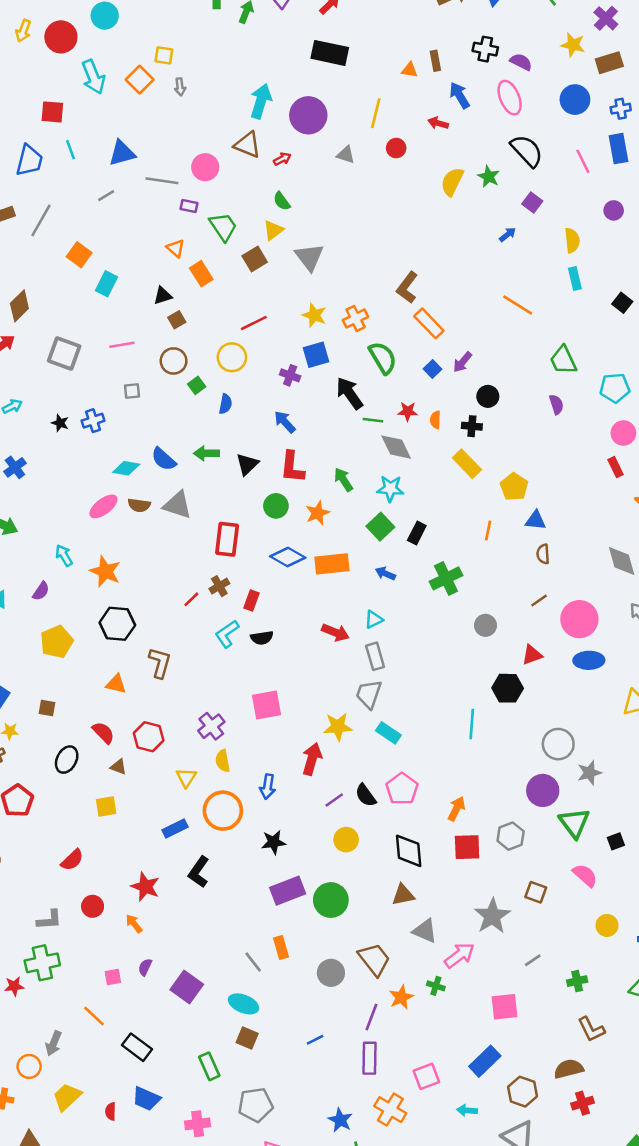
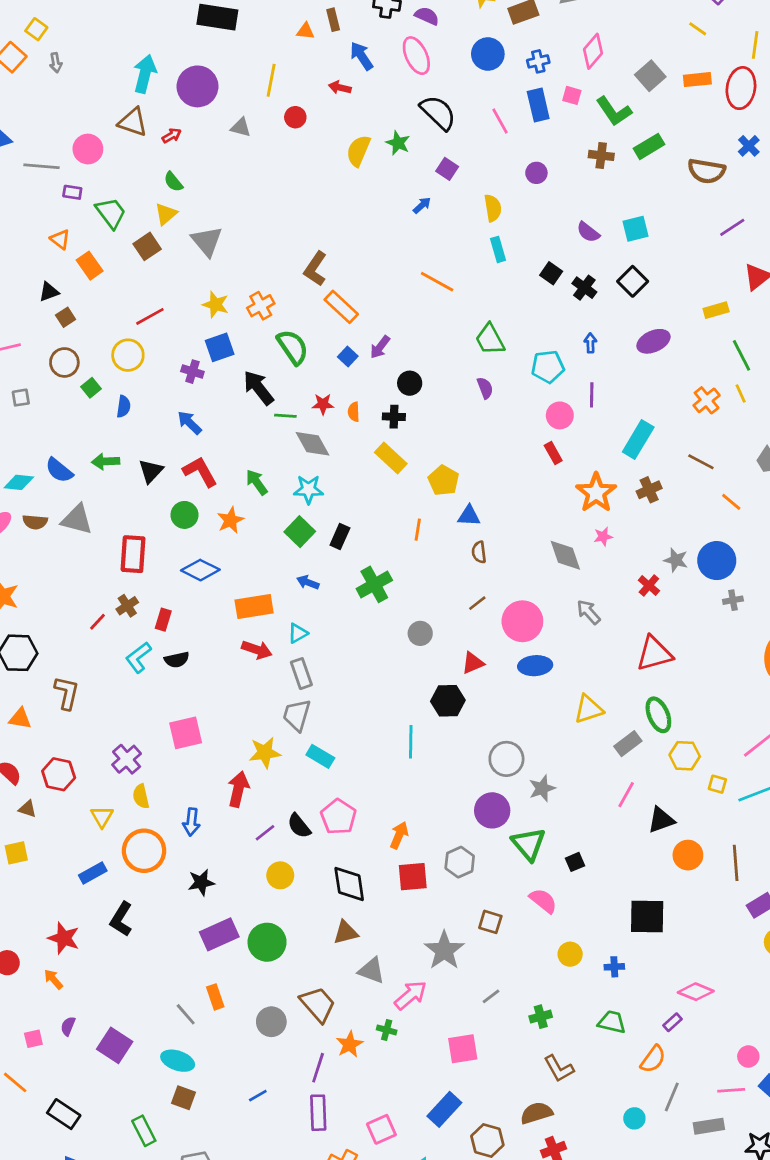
yellow square: (164, 55) -> (36, 29), turned 30
red L-shape: (292, 467) -> (200, 472), turned 148
orange rectangle: (332, 564) -> (254, 607), moved

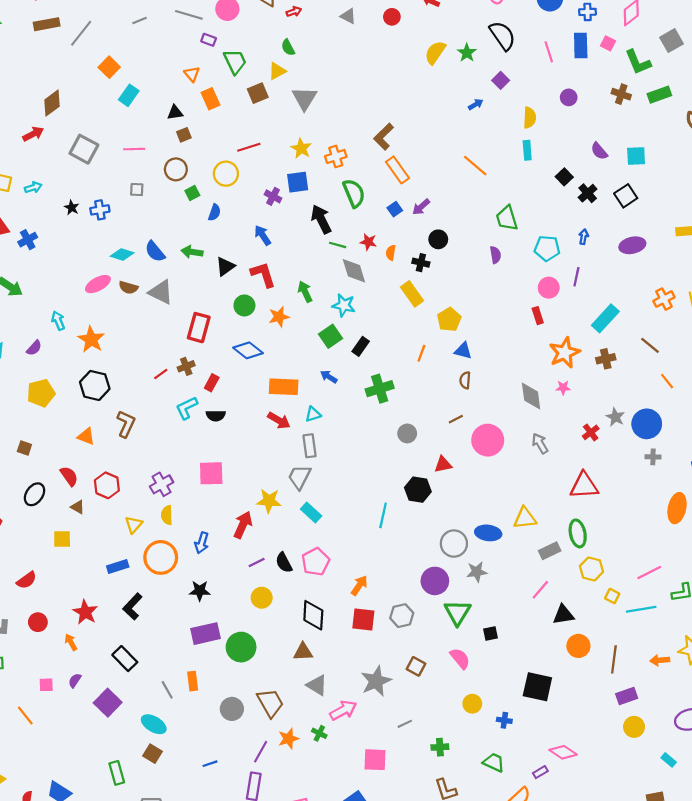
blue ellipse: (535, 666) -> (488, 533), moved
black rectangle: (64, 1114) -> (125, 659), moved

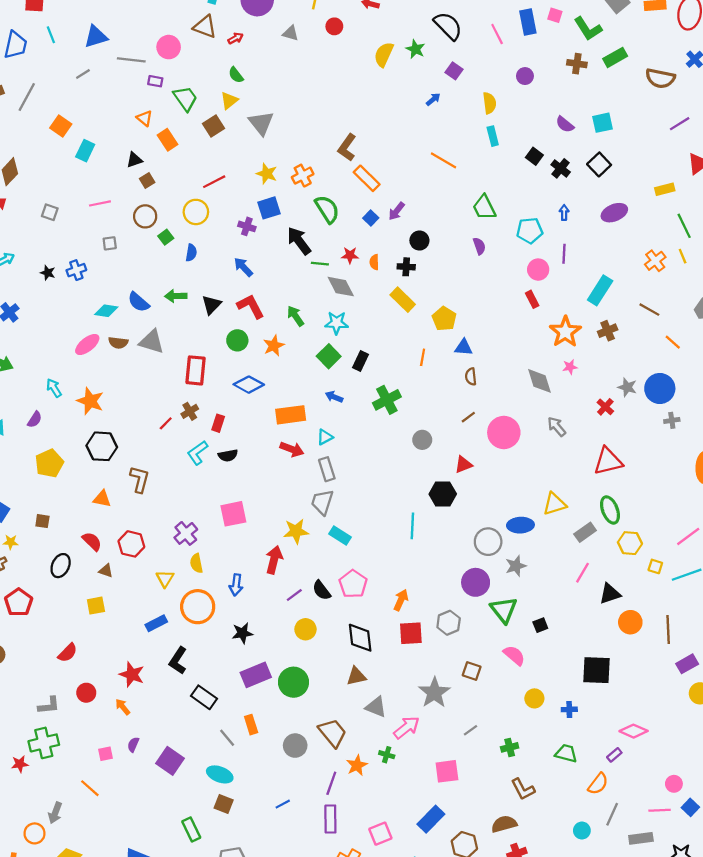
gray square: (84, 149) -> (50, 212), size x0.6
black rectangle: (125, 659) -> (204, 697), moved

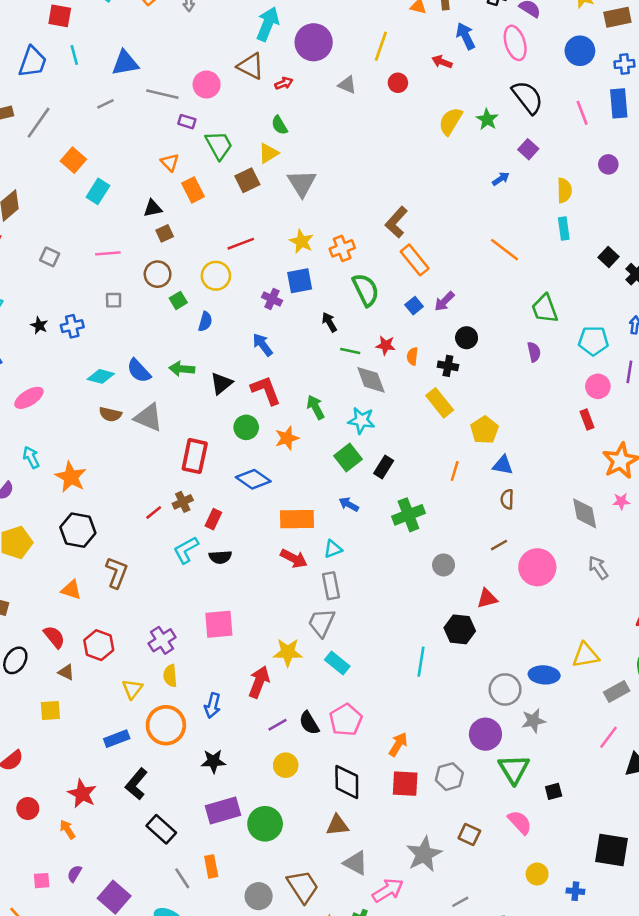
black arrow: (299, 241) -> (329, 322), size x0.6
pink ellipse: (87, 345) -> (29, 398), moved

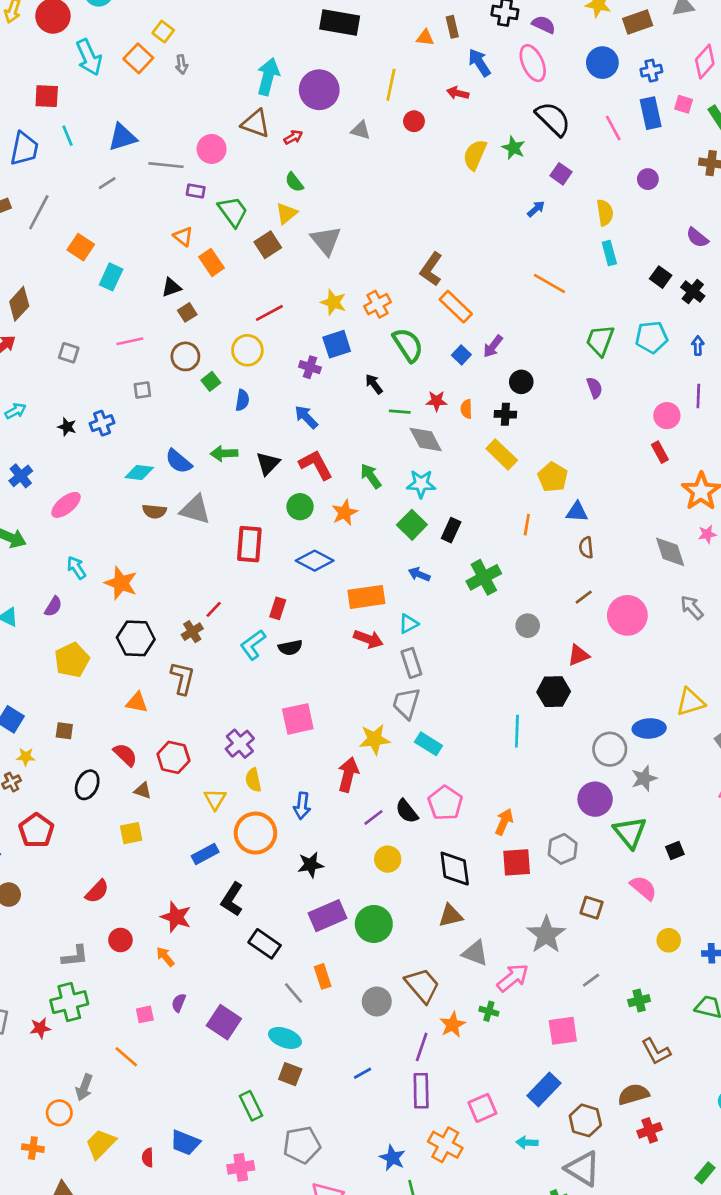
green trapezoid: (545, 309) -> (600, 340), turned 48
cyan pentagon: (593, 341) -> (652, 337), moved
brown cross: (183, 502) -> (192, 632), moved

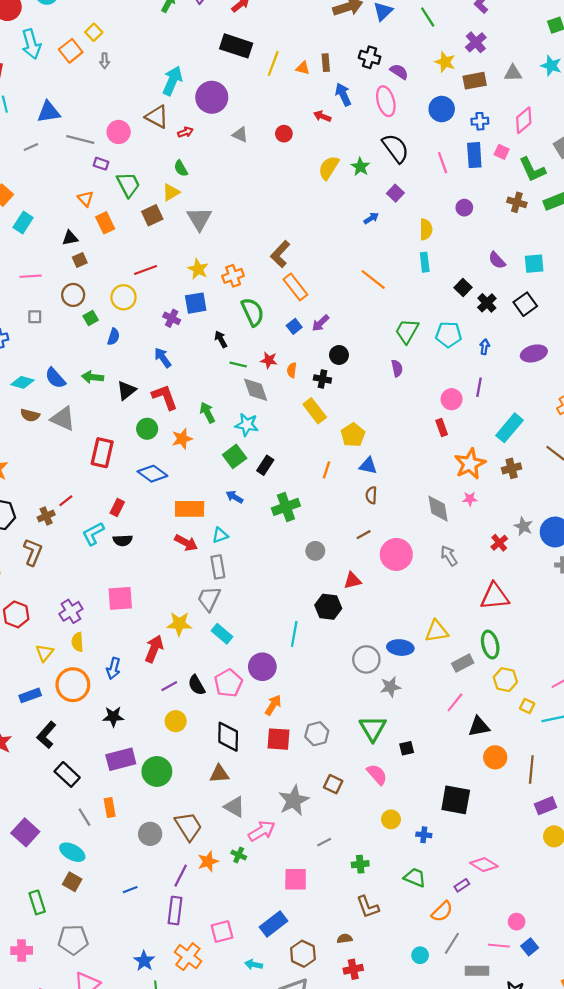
yellow line: (391, 85) -> (273, 64), moved
purple circle: (595, 799) -> (262, 667), moved
brown semicircle: (633, 1094) -> (345, 939), size x0.6

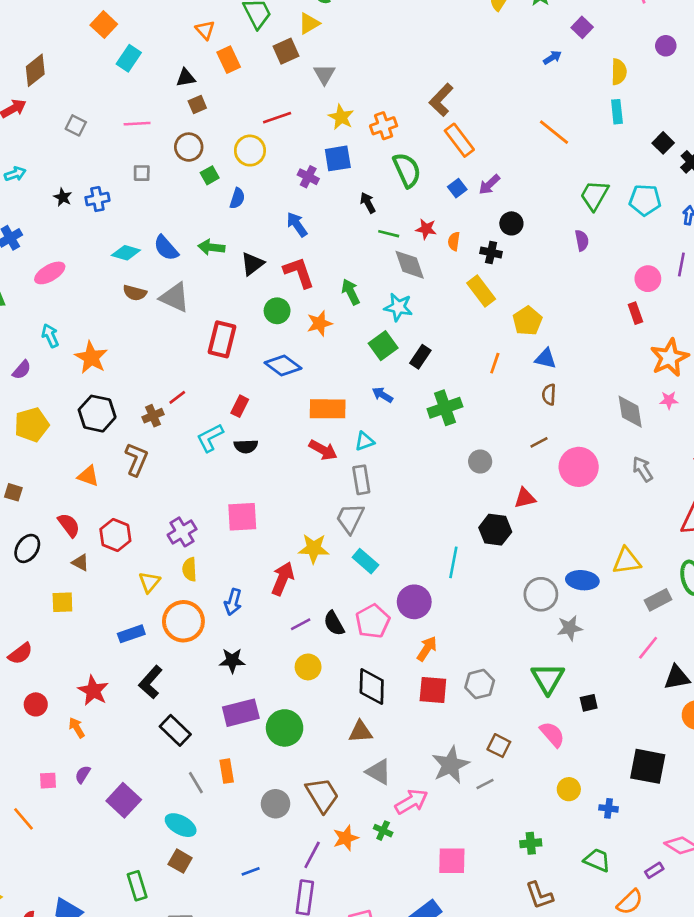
gray triangle: (199, 219) -> (324, 74), moved, size x0.7
gray line: (324, 842) -> (485, 784), moved

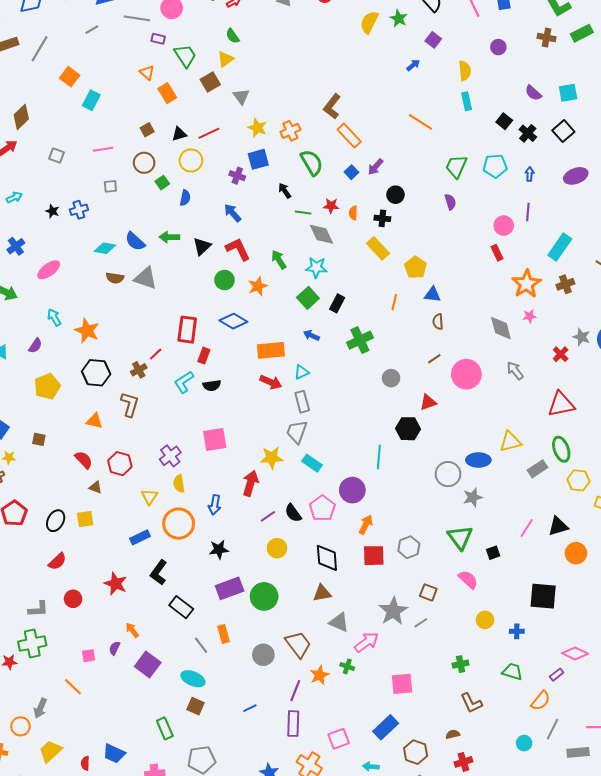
black triangle: (186, 78) -> (179, 134), moved
red rectangle: (222, 339) -> (187, 330), moved
black ellipse: (27, 548) -> (56, 521), moved
pink line: (648, 648) -> (527, 528), moved
orange arrow: (77, 728) -> (132, 630), moved

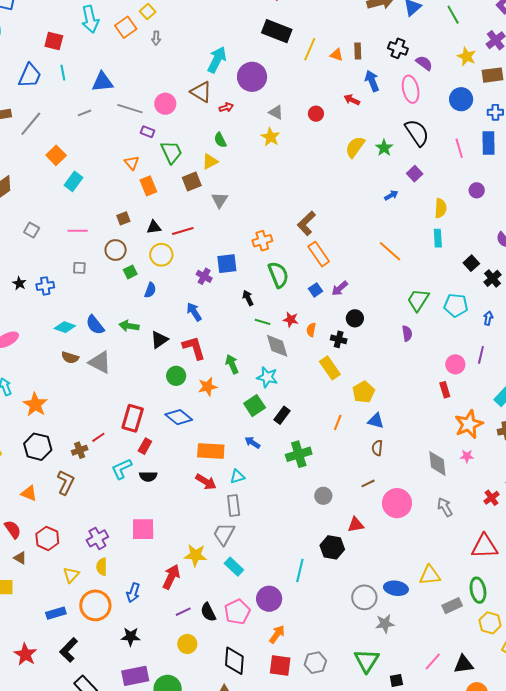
yellow star: (257, 128) -> (270, 137), moved

